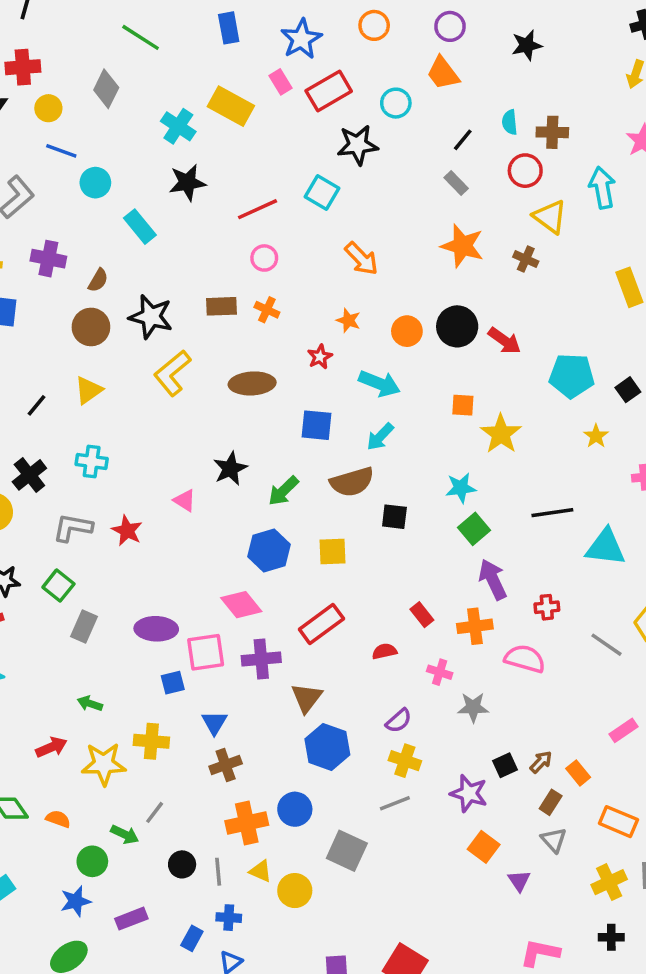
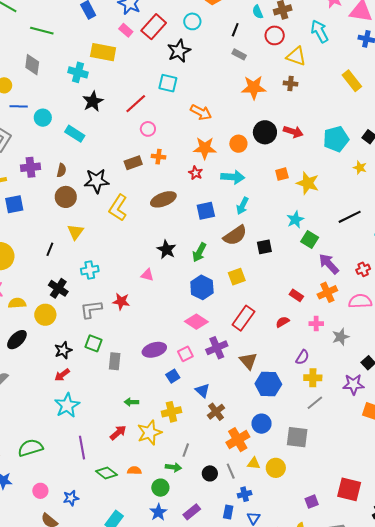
orange star: (348, 320) -> (205, 148), size x1.6
pink square: (206, 652) -> (185, 354), size x0.7

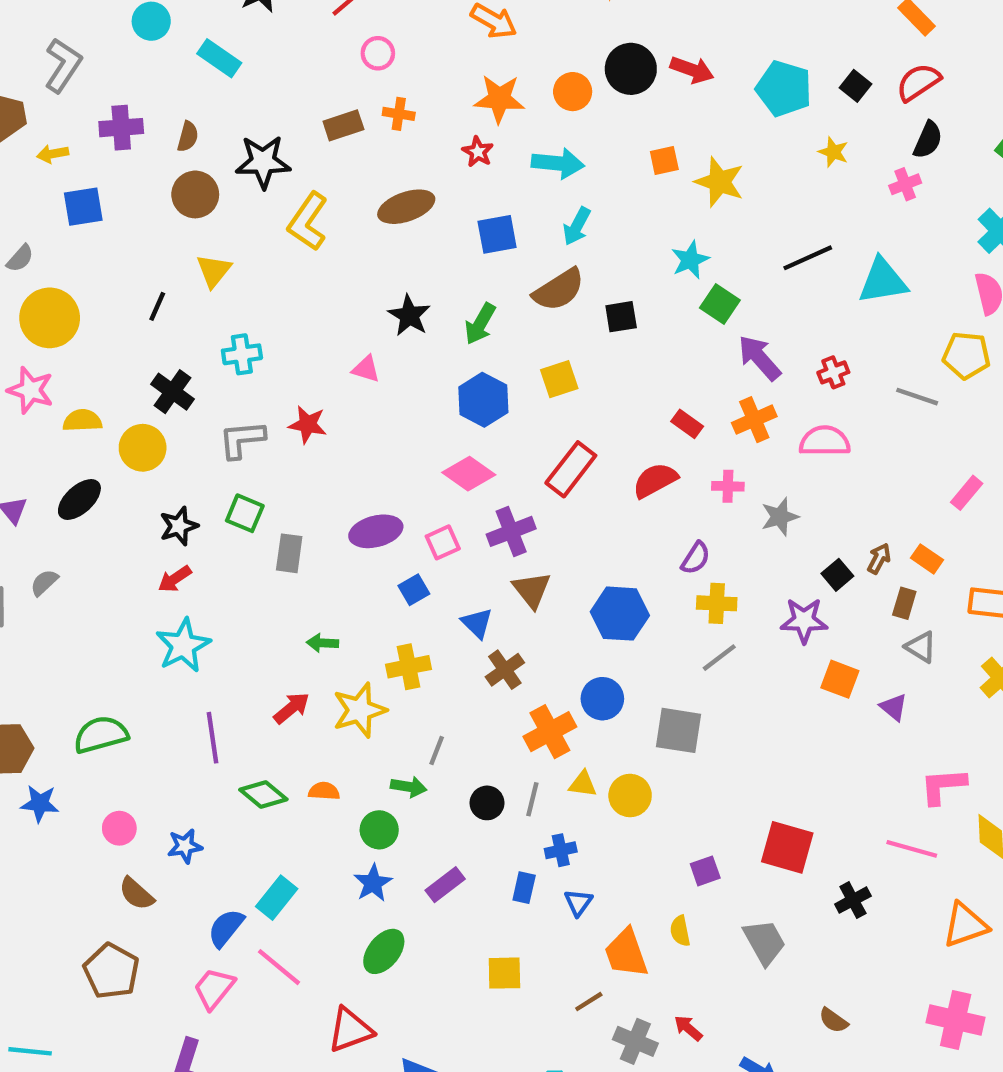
cyan pentagon: (336, 139) -> (784, 89), turned 30
red semicircle: (283, 322) -> (655, 480), size x1.5
brown triangle: (248, 361) -> (532, 590), moved
gray line: (231, 471) -> (532, 799), turned 35

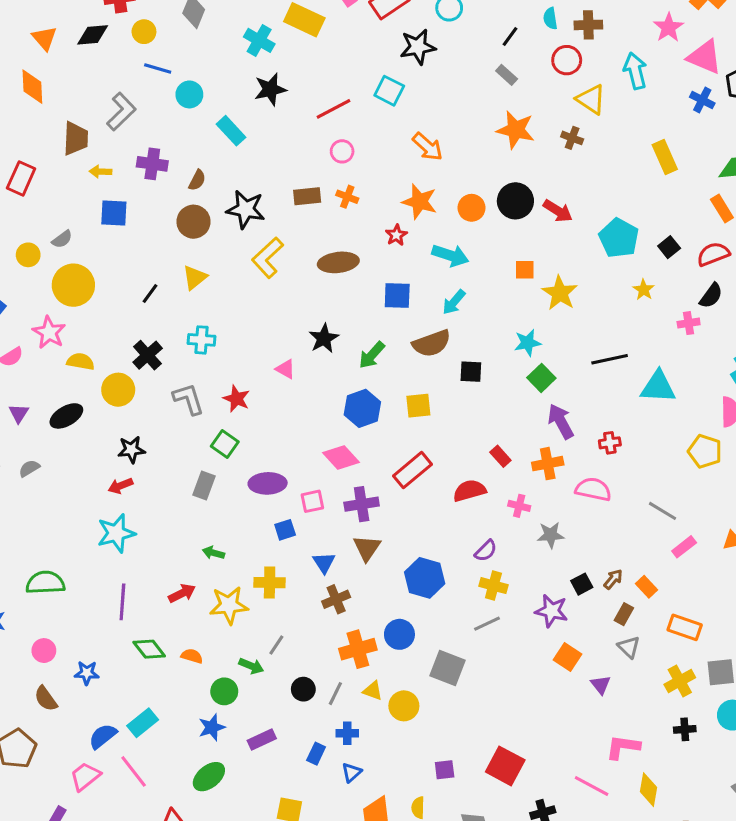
gray line: (917, 397) -> (663, 511), moved
gray L-shape: (242, 439) -> (188, 399), turned 66
green square: (245, 513) -> (225, 444), moved

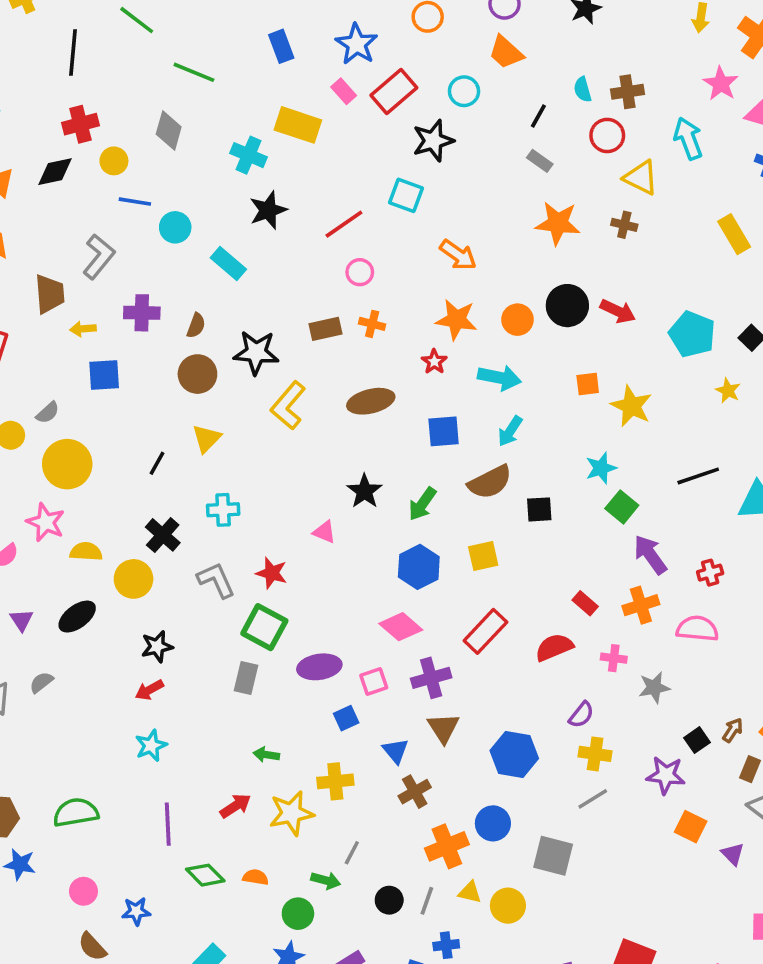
green square: (225, 444) -> (264, 627), size x1.4
cyan star: (116, 533) -> (151, 746), size x0.7

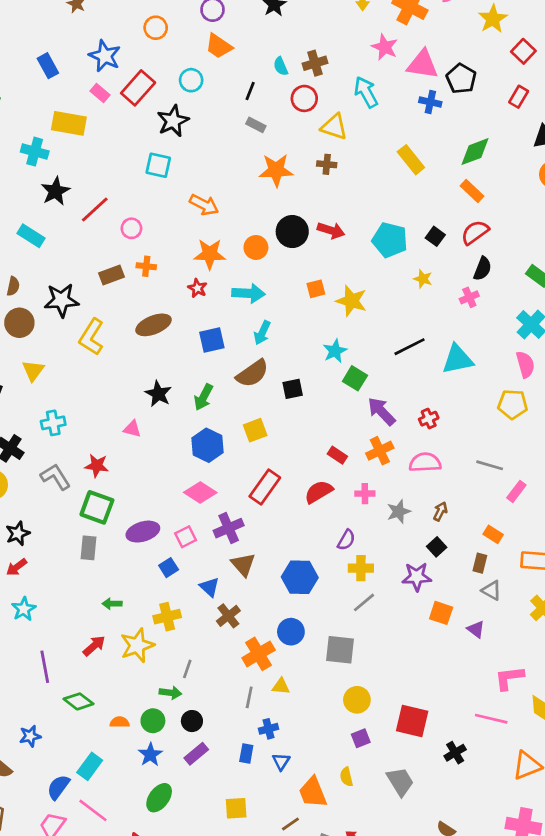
red line: (344, 224) -> (95, 210), moved
brown arrow: (733, 730) -> (440, 511), moved
orange semicircle: (256, 877) -> (120, 722), moved
black circle: (389, 900) -> (192, 721), moved
yellow circle: (508, 906) -> (357, 700), moved

